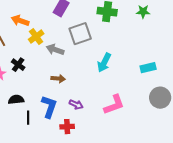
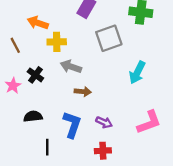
yellow cross: (36, 37) -> (57, 42), turned 35
gray arrow: (55, 50) -> (71, 67), moved
black line: (28, 118) -> (47, 147), moved
red cross: (67, 127) -> (103, 151), moved

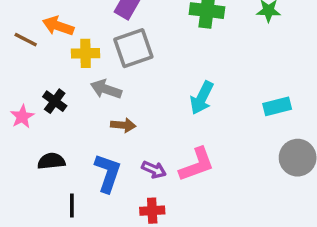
gray square: (109, 38) -> (133, 48), moved
brown line: (15, 45) -> (26, 40), moved, turned -35
pink L-shape: (149, 122) -> (197, 164), moved

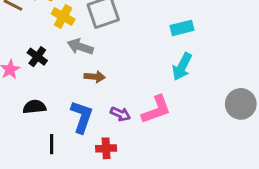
yellow cross: (86, 53) -> (63, 17), turned 30
cyan arrow: (202, 98) -> (182, 67), moved
cyan rectangle: (277, 106) -> (182, 28), moved
red cross: (152, 211) -> (106, 148), moved

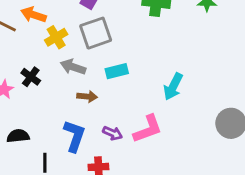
yellow cross: (63, 17) -> (56, 37), turned 30
cyan rectangle: (182, 28) -> (117, 71), moved
black semicircle: (34, 107) -> (18, 136), moved

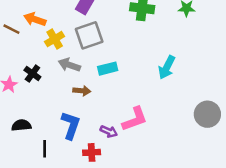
cyan arrow: (173, 87) -> (167, 67), moved
purple arrow: (113, 133) -> (109, 131), moved

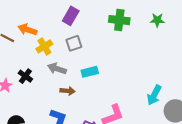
gray square: (89, 35) -> (74, 43), size x0.7
cyan arrow: (167, 67) -> (154, 95), moved

